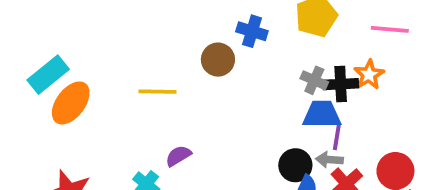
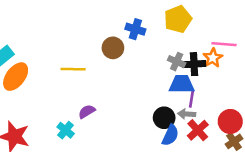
pink line: (390, 29) -> (224, 44), moved

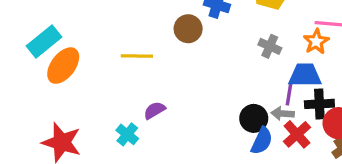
black cross: (194, 64) -> (319, 104), moved
blue trapezoid: (182, 84) -> (305, 75), moved

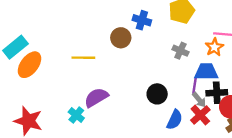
purple semicircle: (154, 110) -> (96, 97), size x1.5
gray arrow: (283, 114) -> (199, 100), moved, turned -133
black circle: (254, 118) -> (157, 94), moved

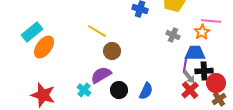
brown circle: (121, 38) -> (112, 51), moved
yellow line: (83, 58) -> (97, 31), moved, turned 30
black circle: (157, 94) -> (119, 90), moved
blue semicircle: (175, 120) -> (146, 91), moved

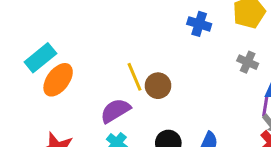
yellow line: (97, 31) -> (134, 77), moved, turned 36
purple semicircle: (101, 75) -> (115, 111), moved

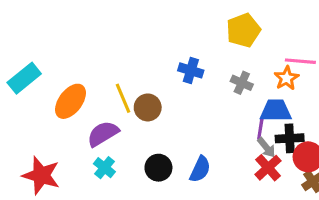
blue cross: (199, 24) -> (191, 70), moved
orange ellipse: (58, 80) -> (70, 101), moved

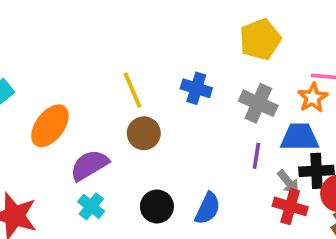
gray cross: (242, 83) -> (258, 103), size x1.4
yellow line: (123, 98) -> (133, 90), moved
purple line: (260, 129) -> (256, 156), moved
red cross: (268, 168) -> (290, 206), turned -32

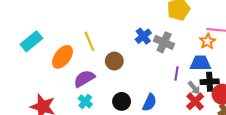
blue cross: (196, 88) -> (143, 36), turned 35
yellow line: (133, 90) -> (89, 41), moved
gray cross: (258, 103) -> (164, 42), moved
red cross: (290, 206) -> (195, 101), turned 30

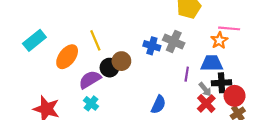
blue cross: (143, 36) -> (152, 46), moved, turned -35
black circle: (122, 101) -> (109, 68), moved

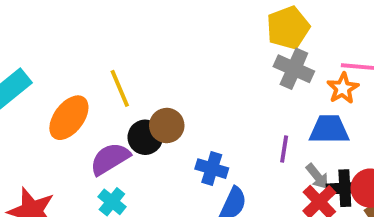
gray cross: (174, 41) -> (294, 69), moved
blue cross: (152, 46) -> (212, 169), moved
black cross: (221, 83) -> (345, 188), moved

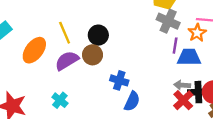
black circle: (145, 137) -> (98, 35), moved
purple line: (284, 149) -> (175, 46), moved
purple semicircle: (110, 159) -> (67, 61), moved
gray arrow: (317, 176) -> (182, 85), turned 133

